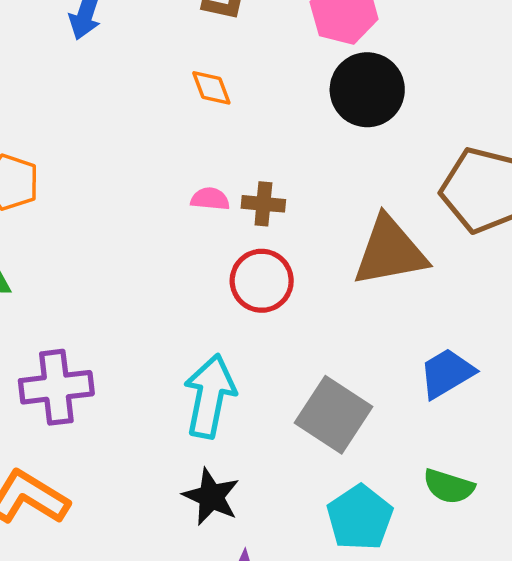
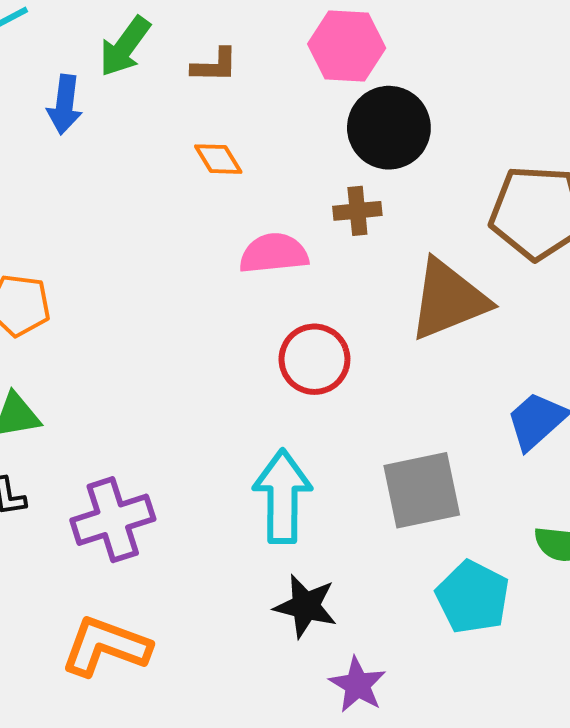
pink semicircle: (210, 199) -> (274, 253), moved, size x1.6
brown cross: (263, 204) -> (357, 211), moved
gray square: (333, 415) -> (422, 490), turned -34

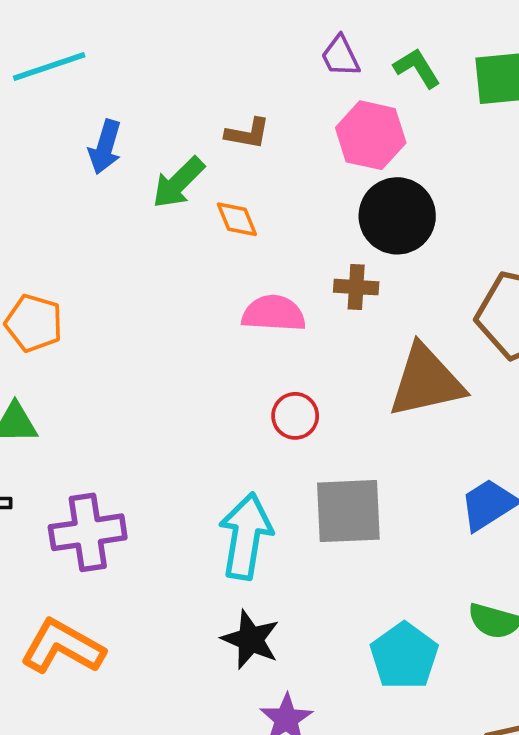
green arrow: (125, 47) -> (178, 183), moved
red circle: (314, 359) -> (295, 416), size x0.7
gray square: (422, 490) -> (348, 511), moved

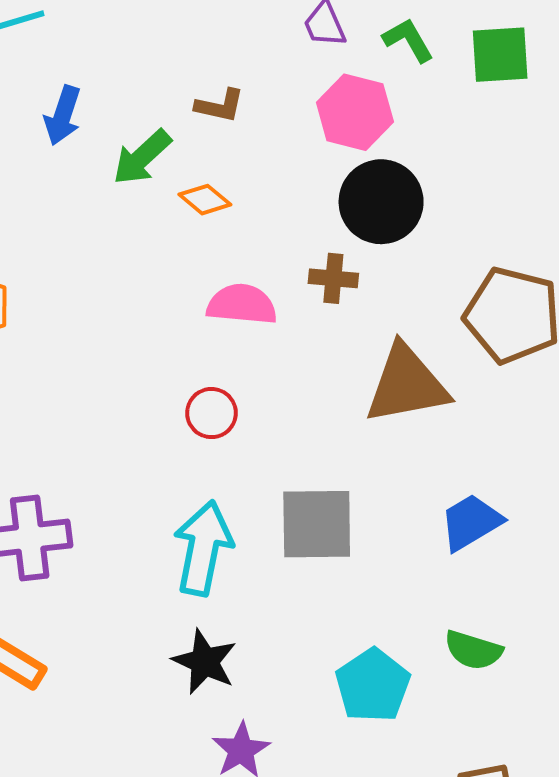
orange diamond: (237, 219) -> (205, 200), turned -30
red circle: (295, 416) -> (211, 413), moved

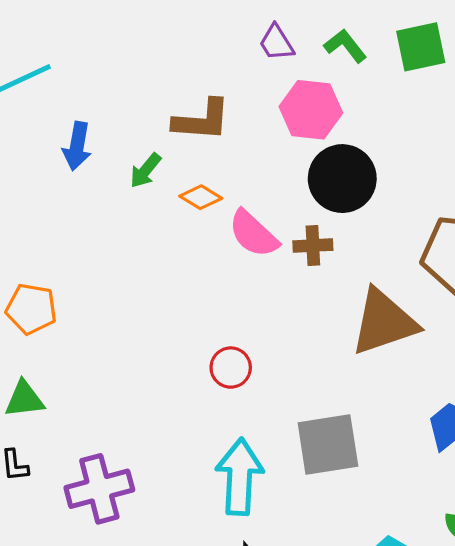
brown L-shape: (220, 106) -> (202, 120), size x1.5
green arrow: (142, 157) -> (145, 171), size x0.7
pink semicircle: (242, 304) -> (253, 234), moved, turned -134

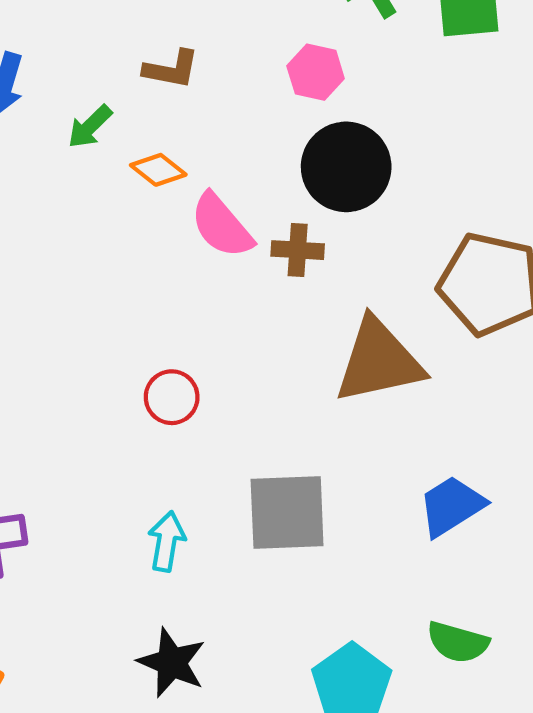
pink hexagon: (311, 110) -> (316, 72), size x0.7
brown L-shape: (202, 120) -> (171, 69), size x0.7
cyan arrow: (239, 477) -> (167, 541), size x0.6

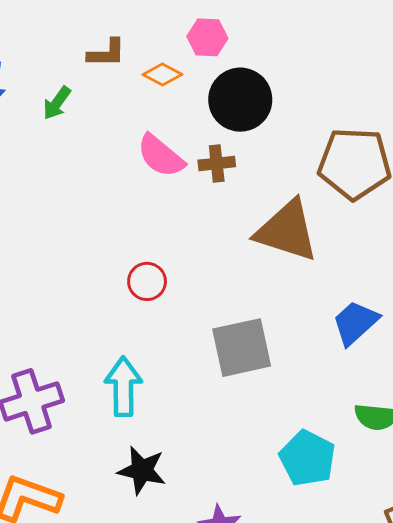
orange diamond: (158, 170) -> (162, 75), moved
brown triangle: (379, 361) -> (287, 231), turned 40
cyan arrow: (167, 541) -> (123, 387), moved, size x1.4
black star: (172, 663) -> (142, 470), moved

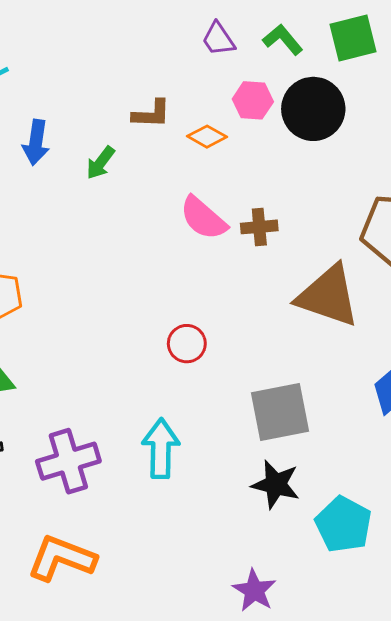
black circle: (240, 100) -> (313, 109), moved
black star: (142, 470) -> (276, 484), moved

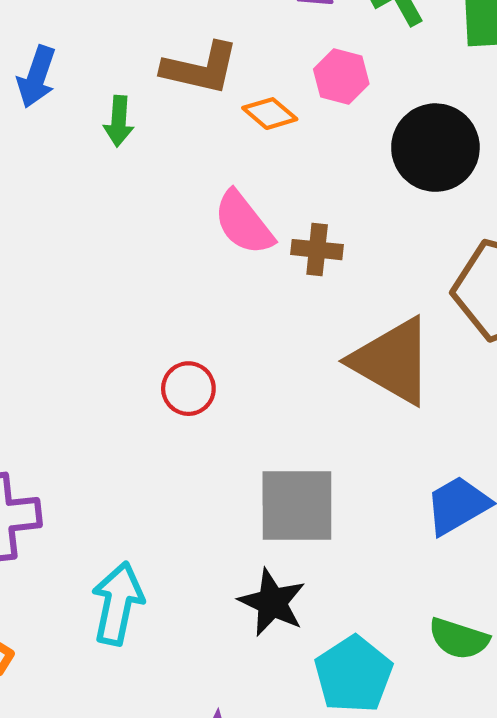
black circle: (313, 109) -> (435, 148), moved
brown L-shape: (151, 114) -> (200, 68), size x1.4
green arrow: (101, 163) -> (119, 121), turned -44
cyan arrow: (161, 448) -> (118, 603), moved

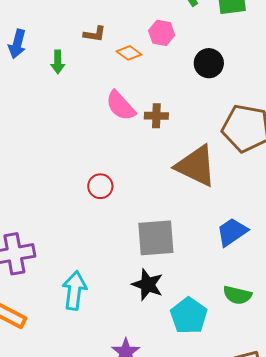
brown L-shape: (200, 68) -> (95, 34), size x0.6
black circle: (435, 148) -> (209, 63), size x0.7

